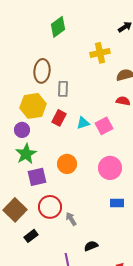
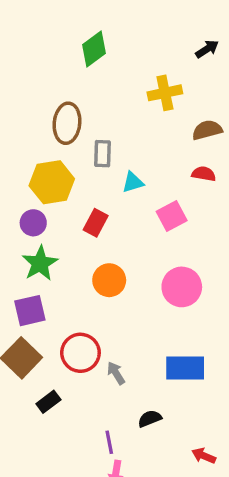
red rectangle: (59, 118) -> (96, 223), moved
cyan triangle: (83, 123) -> (133, 182), moved
purple square: (37, 177) -> (30, 311), moved
blue rectangle: (117, 203) -> (185, 368), moved, size x1.6

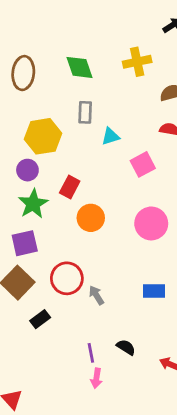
green diamond: (94, 49) -> (80, 67), moved, turned -72
brown ellipse: (67, 123) -> (23, 73), moved
red rectangle: (96, 223) -> (70, 187), moved
blue rectangle: (185, 368) -> (154, 291), size x0.7
black semicircle: (150, 419) -> (126, 347), moved, turned 54

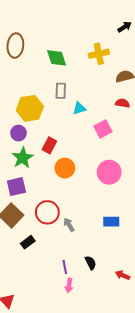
brown ellipse: (23, 73) -> (15, 45), moved
black semicircle: (126, 347) -> (91, 263), turned 32

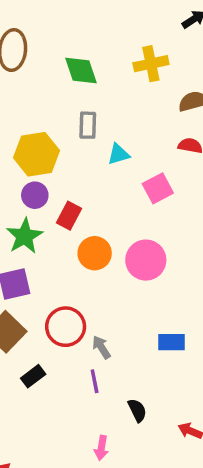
purple circle: (18, 133) -> (35, 195), moved
pink circle: (109, 172) -> (146, 260), moved
purple line: (65, 267) -> (95, 381), moved

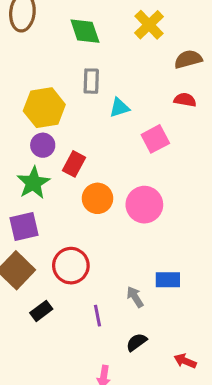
yellow cross: (151, 64) -> (149, 25), turned -32
gray arrow: (101, 347) -> (135, 297), moved
black semicircle: (137, 410) -> (137, 342), turned -100

